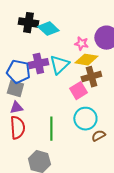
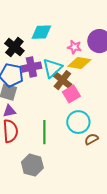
black cross: (28, 23) -> (14, 47), moved, turned 30
cyan diamond: (48, 29) -> (41, 32), turned -45
brown cross: (91, 77) -> (62, 80), moved, turned -36

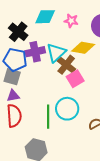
pink star: (74, 47) -> (71, 21), moved
cyan circle: (78, 122) -> (67, 109), moved

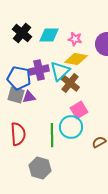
black cross: (18, 32) -> (22, 33), moved
yellow diamond: (83, 48) -> (76, 59), moved
pink square: (75, 79) -> (79, 110), moved
purple triangle: (13, 96) -> (29, 97), moved

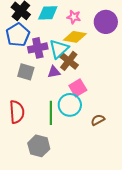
blue pentagon: (19, 78) -> (18, 35), moved, turned 30
gray square: (16, 95) -> (26, 72), moved
purple triangle: (29, 97) -> (54, 72), moved

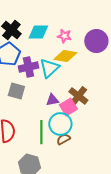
brown cross: (69, 61) -> (78, 96), moved
purple triangle: (54, 72) -> (52, 100), moved
brown semicircle: (98, 120) -> (63, 139), moved

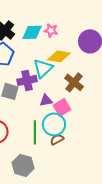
pink star: (64, 36) -> (51, 30), moved
purple cross: (28, 67) -> (27, 80), moved
brown cross: (78, 96) -> (74, 82), moved

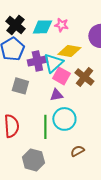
purple cross: (27, 80) -> (37, 61), moved
pink square: (62, 107) -> (61, 76), moved, turned -30
brown semicircle: (57, 139) -> (77, 151), moved

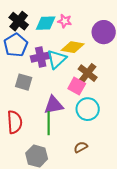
pink square: (61, 76) -> (77, 86), moved
purple triangle: (56, 95) -> (54, 105), moved, size x1.5
cyan circle: (64, 119) -> (88, 109), moved

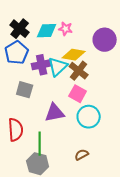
brown cross: (88, 73) -> (79, 71), moved
green line: (49, 123) -> (40, 144), moved

